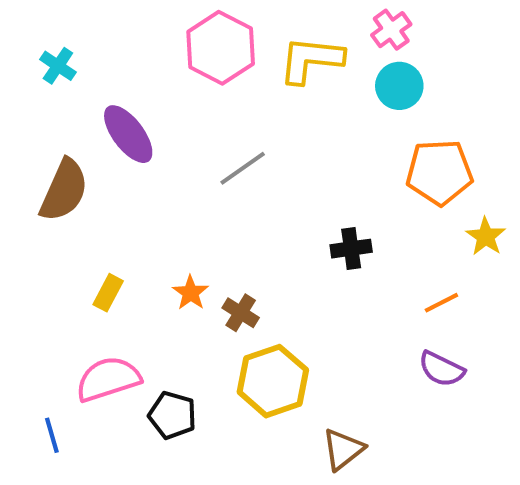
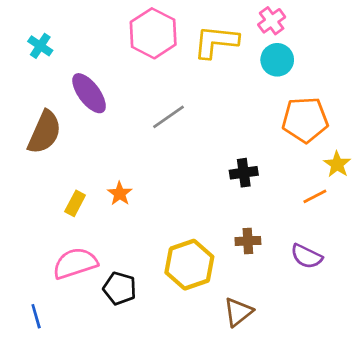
orange star: (190, 293) -> (120, 194), moved
orange line: (441, 303) -> (315, 196), moved
brown cross: (241, 313) -> (248, 241), moved, turned -35
blue line: (52, 435) -> (36, 316), moved

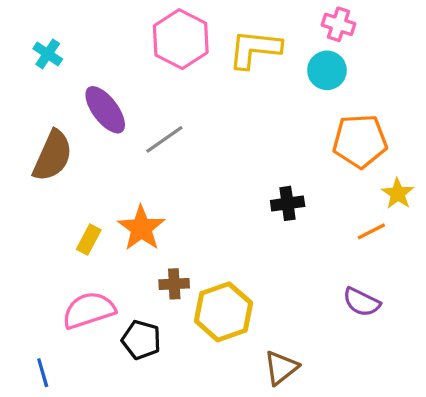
pink cross: (272, 21) -> (338, 24), moved, turned -36
gray line: (168, 117) -> (164, 139), moved
orange star: (120, 194) -> (141, 228), size x1.6
brown cross: (248, 241) -> (174, 284), moved

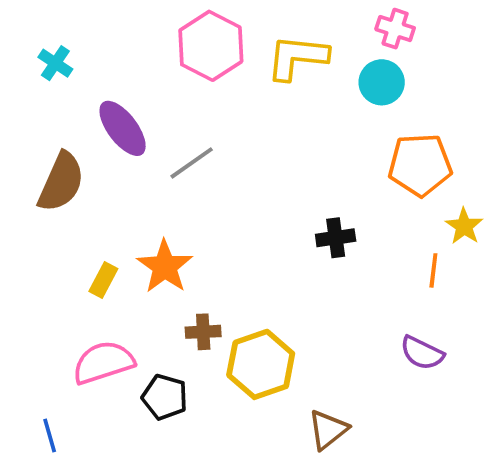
orange line: (371, 231) -> (433, 270), turned -56

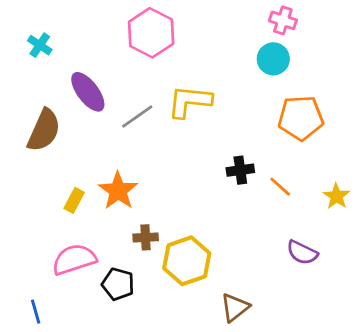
yellow L-shape: (297, 57) -> (189, 101), moved
yellow star: (464, 226) -> (336, 196), moved
orange line: (433, 270) -> (280, 187), moved, turned -55

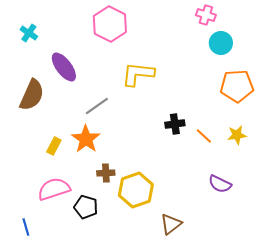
cyan circle: (273, 59) -> (221, 43), moved
gray line: (137, 117) -> (97, 106), moved
orange pentagon: (301, 118) -> (237, 86), moved
yellow star: (336, 196) -> (237, 135), moved, turned 30

